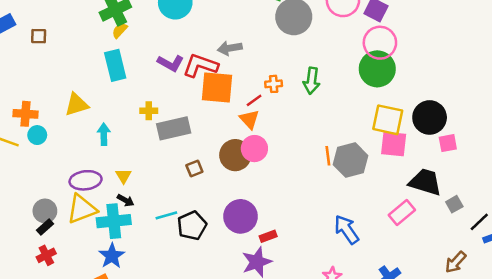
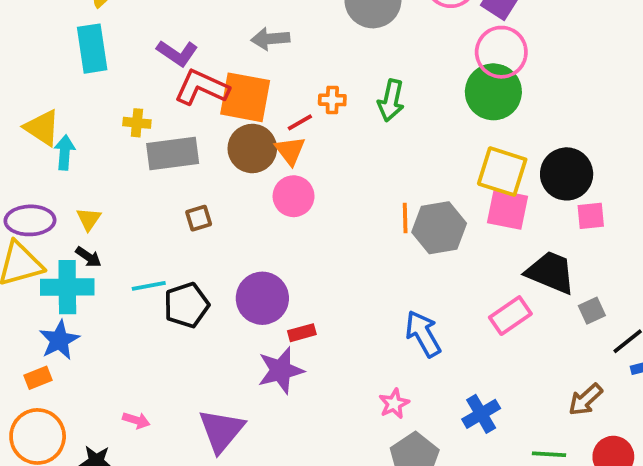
red L-shape: (200, 65) -> (202, 87), moved
yellow triangle: (77, 105) -> (42, 128), moved, turned 45
brown circle: (235, 155) -> (252, 148), moved

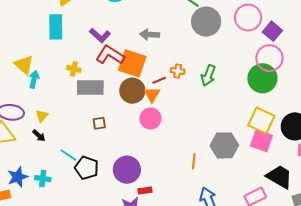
orange line: (405, 218) -> (194, 161), moved
cyan line: (149, 286) -> (68, 155), turned 36
cyan cross: (67, 287) -> (43, 179), moved, size x0.6
black pentagon: (186, 305) -> (87, 168), turned 30

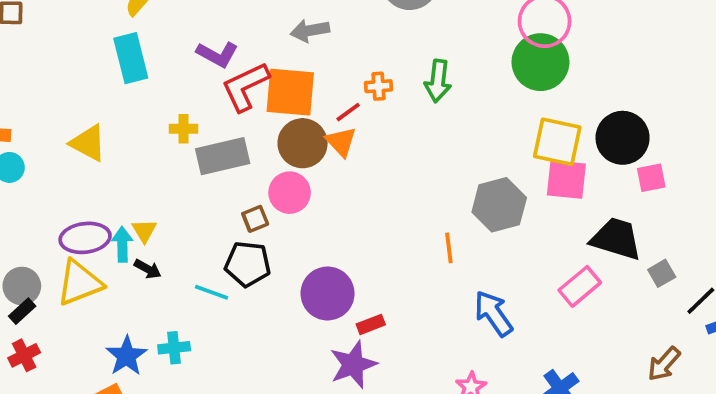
red L-shape: (110, 55) -> (245, 87), turned -44
cyan arrow: (34, 79) -> (122, 244), moved
pink circle: (150, 119) -> (290, 193), moved
black pentagon: (87, 168) -> (248, 264), moved

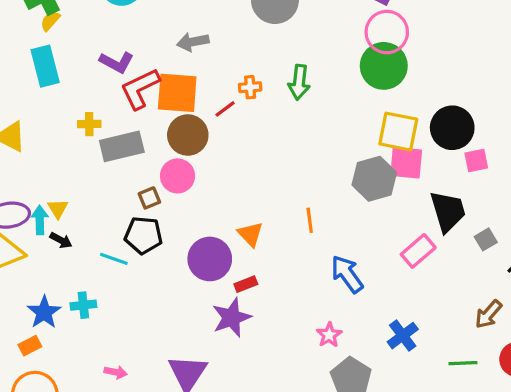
orange triangle: (341, 142) -> (250, 234), moved
gray hexagon: (499, 205) -> (374, 179), moved
black trapezoid: (616, 239) -> (448, 211), turned 57

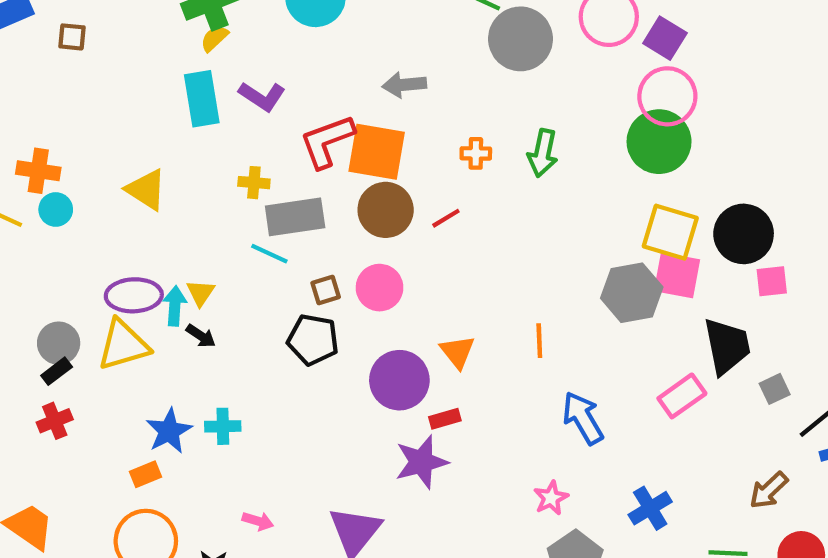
purple L-shape: (117, 62) -> (262, 96), moved
red line: (225, 109) -> (446, 218), moved
pink circle: (177, 176) -> (380, 288), moved
cyan line: (114, 259) -> (269, 254), moved

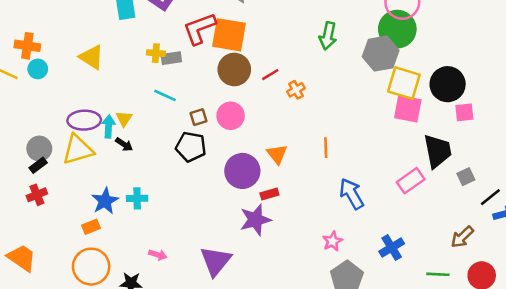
orange cross: (476, 153) -> (296, 90), moved, turned -30
gray rectangle: (295, 217) -> (171, 58), moved, size x0.6
gray hexagon: (632, 293) -> (381, 54), moved

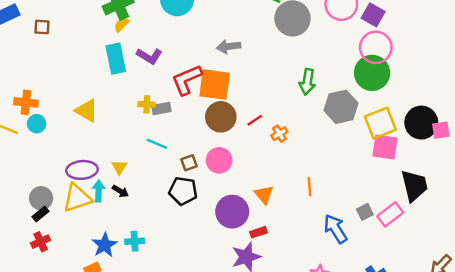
gray hexagon: (381, 54) -> (341, 107), moved
yellow square: (404, 83) -> (380, 123), turned -36
pink square: (464, 112) -> (441, 130), moved
cyan arrow: (109, 126) -> (99, 191), moved
gray square: (466, 177) -> (365, 212), moved

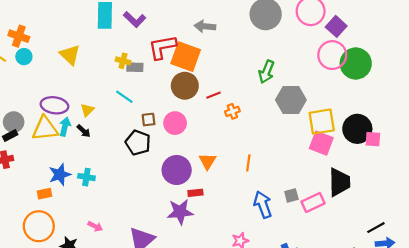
green circle: (372, 73) -> (356, 64), moved

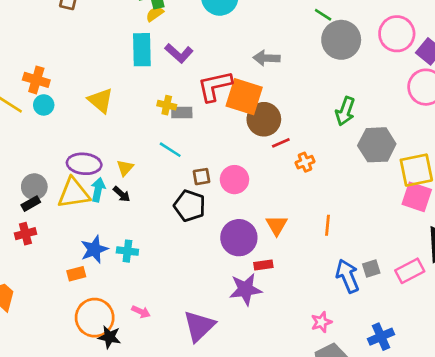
brown circle: (185, 86) -> (264, 119), moved
gray square: (291, 195) -> (371, 268), moved
orange circle: (39, 226) -> (95, 318), moved

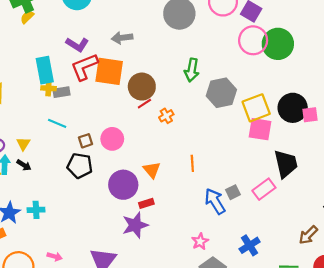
cyan rectangle: (142, 50) -> (45, 70), moved
purple L-shape: (179, 53) -> (77, 44), moved
brown circle: (264, 119) -> (142, 87), moved

